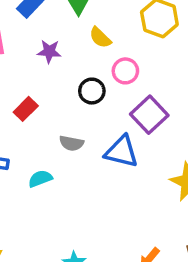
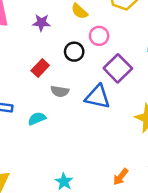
red rectangle: (26, 109) -> (40, 68), moved

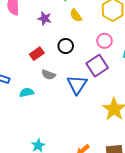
pink circle: (99, 36) -> (105, 41), moved
blue triangle: (98, 97) -> (77, 85), turned 40

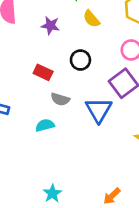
red rectangle: (37, 54) -> (43, 72), turned 64
cyan semicircle: (27, 92) -> (45, 125), moved

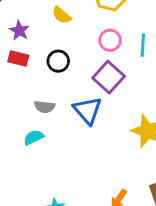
purple star: (50, 25) -> (19, 31), turned 30
red rectangle: (43, 72) -> (18, 59), moved

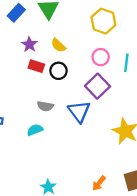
yellow semicircle: (62, 15) -> (58, 45), moved
red rectangle: (18, 59) -> (36, 66), moved

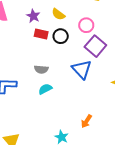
pink circle: (101, 57) -> (86, 25), moved
gray semicircle: (45, 106) -> (41, 69), moved
orange arrow: (99, 183) -> (86, 121), moved

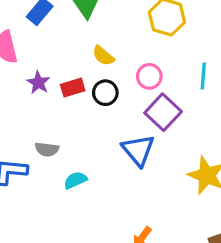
purple star: (33, 16) -> (38, 83), moved
red rectangle: (41, 34) -> (73, 88), turned -32
gray semicircle: (41, 69) -> (47, 149), moved

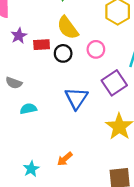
yellow semicircle: (103, 56) -> (68, 28), size x1.5
purple square: (163, 112) -> (114, 83), moved

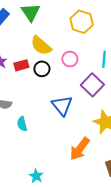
cyan semicircle: (28, 109) -> (22, 124), turned -80
orange arrow: (65, 159) -> (80, 149), moved, size x1.6

